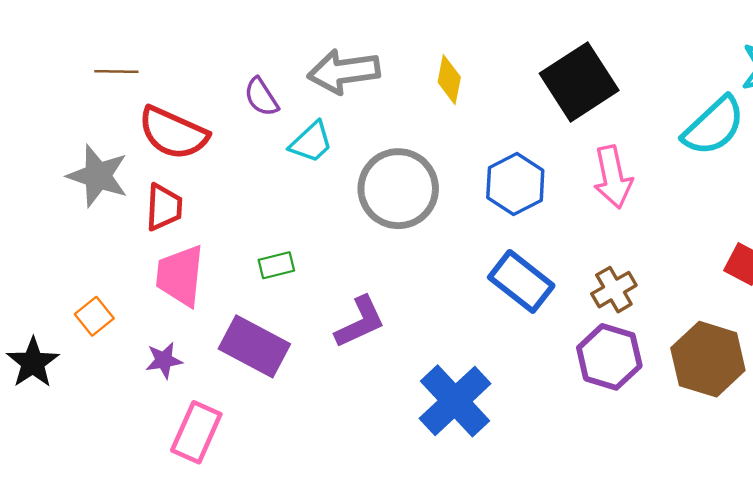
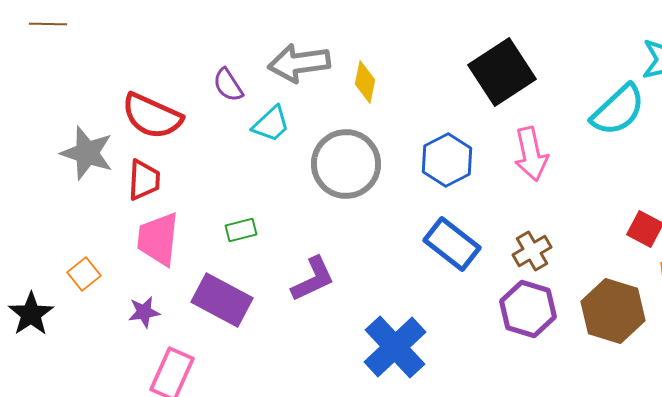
brown line: (116, 71) -> (48, 24), moved
yellow diamond: (449, 80) -> (365, 82), moved

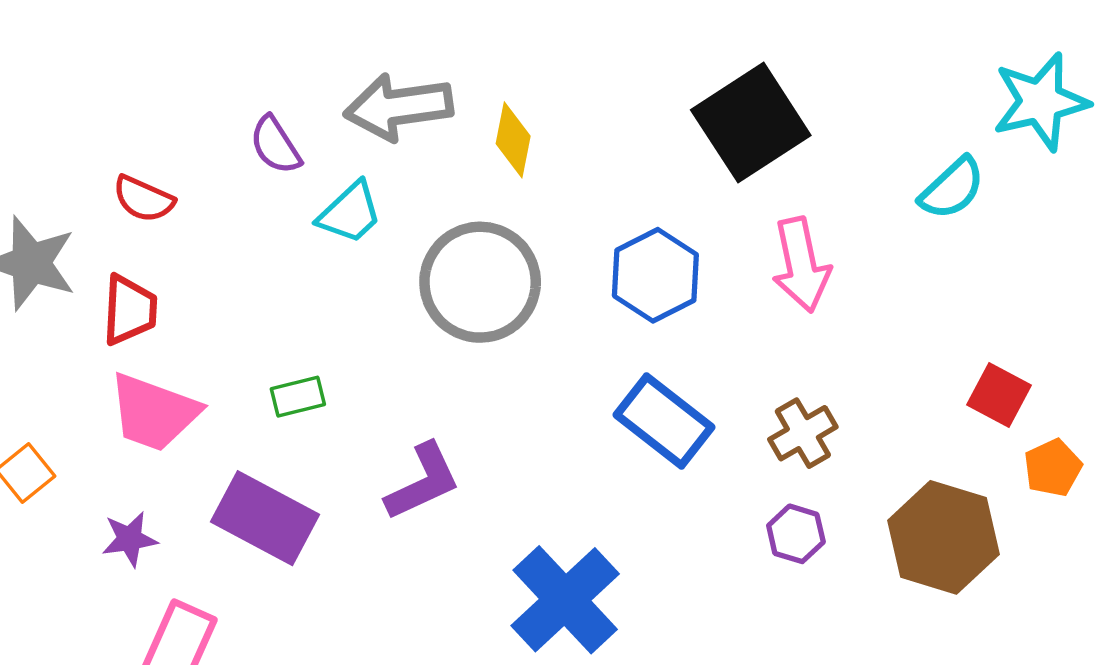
cyan semicircle: (618, 110) -> (952, 188), size x0.7
red semicircle: (152, 116) -> (143, 199), size x0.6
pink trapezoid: (158, 239) -> (154, 412), turned -76
purple hexagon: (528, 309) -> (796, 534), size x0.6

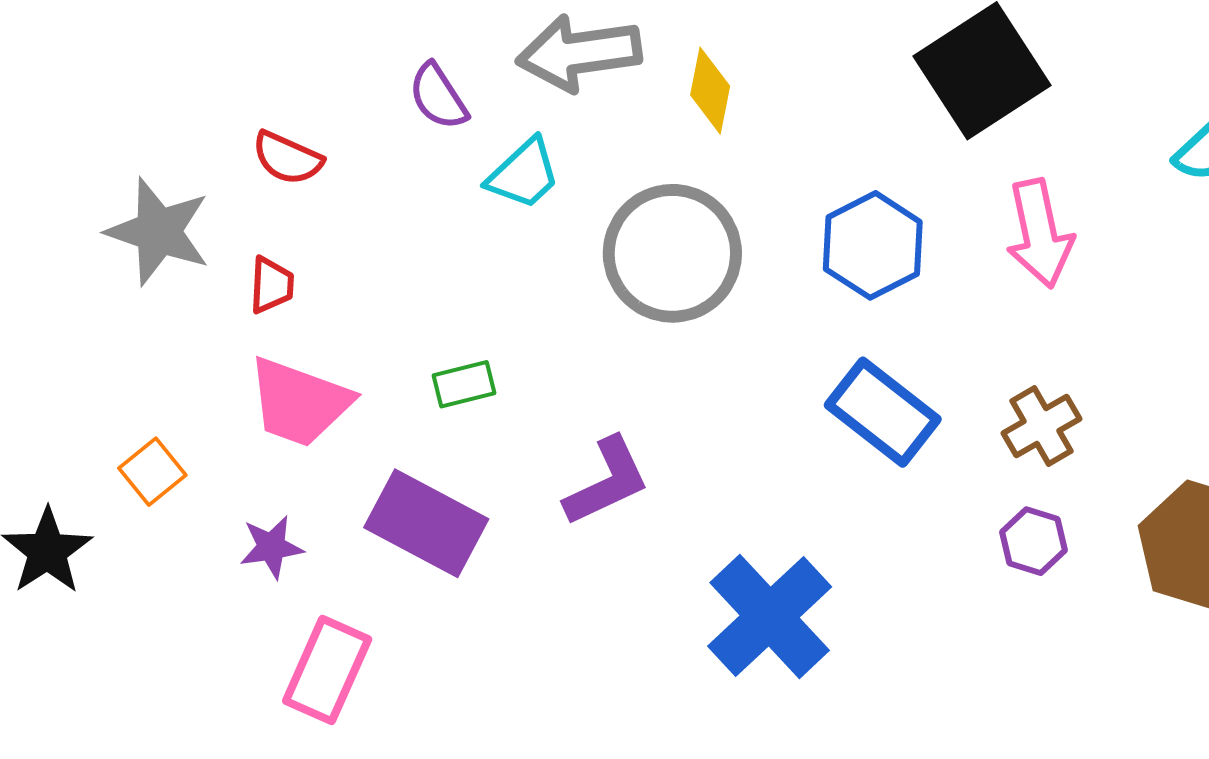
red trapezoid: (130, 310) -> (272, 285), size x0.7

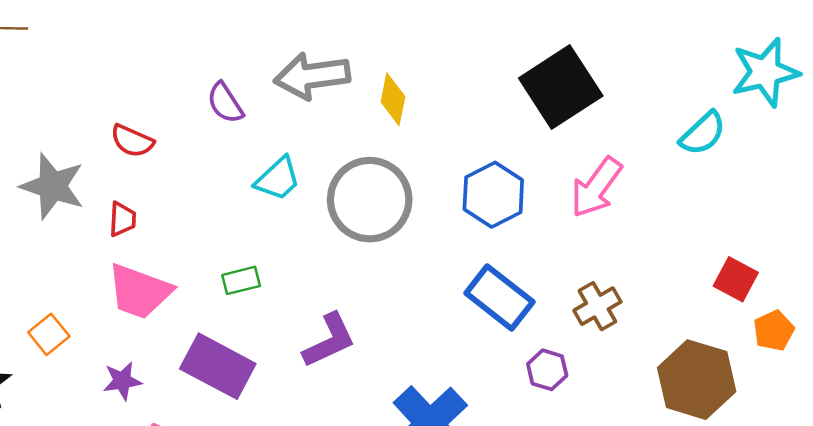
cyan trapezoid: (524, 174) -> (278, 179), moved
pink arrow: (1040, 234) -> (596, 187), turned 48
purple hexagon: (1034, 541) -> (547, 370), moved

